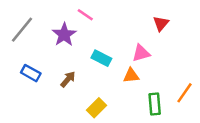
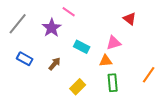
red triangle: (161, 23) -> (130, 19), turned -32
green rectangle: (155, 104) -> (113, 83), moved

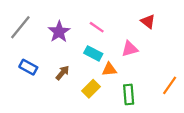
pink line: (69, 12) -> (97, 27), moved
orange triangle: (106, 61) -> (109, 69), moved
yellow rectangle: (78, 87) -> (91, 89), moved

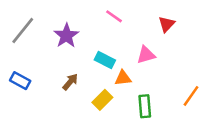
red triangle: (148, 21) -> (167, 24), turned 35
pink line: (97, 27) -> (114, 16), moved
blue rectangle: (28, 67) -> (20, 81), moved

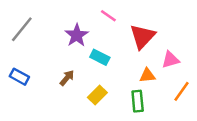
red triangle: (167, 24) -> (142, 36), moved, size x1.6
purple star: (66, 36) -> (77, 35), moved
pink triangle: (146, 55) -> (171, 60), moved
orange triangle: (123, 78) -> (147, 75), moved

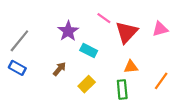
pink line: (108, 16) -> (104, 18), moved
gray line: (22, 29) -> (19, 41), moved
pink triangle: (171, 60) -> (160, 29), moved

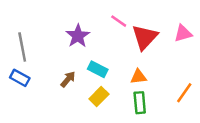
gray line: (19, 41) -> (22, 47), turned -50
cyan rectangle: (89, 51) -> (98, 69), moved
orange triangle: (131, 67) -> (138, 77), moved

